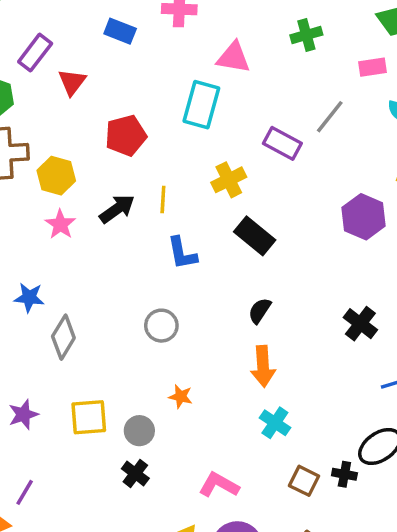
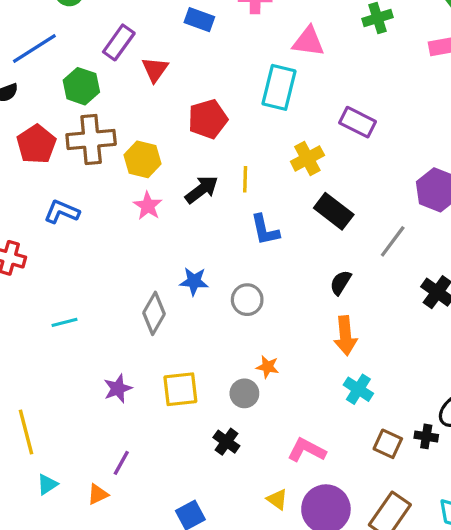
gray line: (330, 117) -> (393, 241), moved
blue star: (29, 298) -> (194, 281), moved
gray circle: (139, 431) -> (244, 393), moved

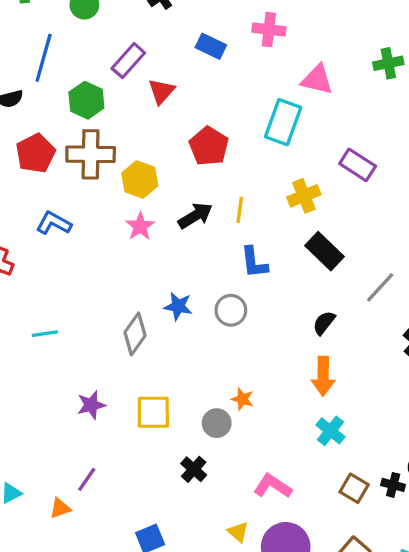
blue line: (34, 49) -> (44, 58), turned -48
red pentagon: (208, 119) -> (209, 146), turned -30
gray circle: (247, 300) -> (231, 310), moved

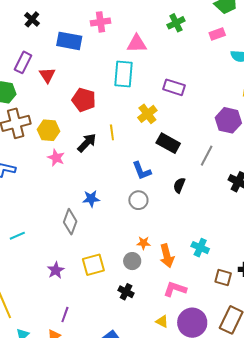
blue rectangle: (211, 46) -> (69, 41), size x1.4
blue L-shape: (254, 262) -> (142, 171), moved
gray circle: (231, 310) -> (138, 200), moved
orange arrow: (323, 376) -> (167, 256), moved

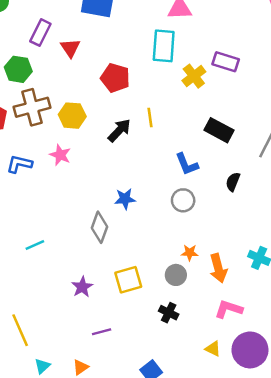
yellow cross: (147, 114) -> (194, 76), moved
pink star: (56, 158) -> (60, 155), moved
purple line: (65, 315) -> (102, 332), moved, turned 56

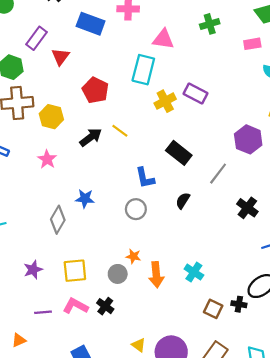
yellow line: (150, 117) -> (120, 131), turned -56
pink star: (60, 155) -> (47, 159), moved
pink L-shape: (229, 309) -> (75, 306), moved

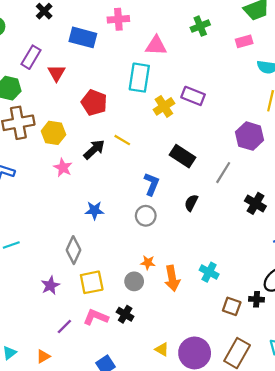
pink star: (47, 159) -> (63, 168), moved
blue L-shape: (145, 178) -> (152, 184), turned -140
gray diamond: (58, 220) -> (74, 250), moved
purple line: (43, 312) -> (64, 327), turned -35

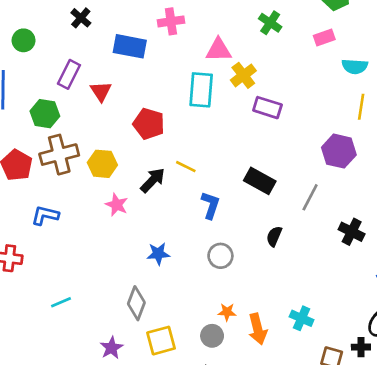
green cross: (200, 26) -> (270, 23), turned -30
yellow cross: (164, 106) -> (243, 75), moved
blue L-shape: (152, 184) -> (210, 205), moved

